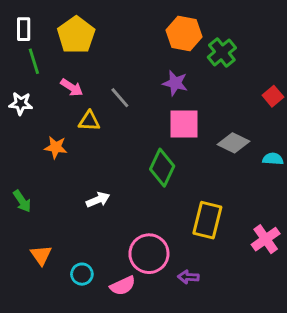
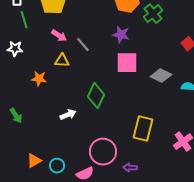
pink arrow: (72, 87) -> (59, 36), moved
green diamond: (162, 168) -> (96, 96), moved
orange triangle: (41, 255) -> (34, 161), moved, turned 35

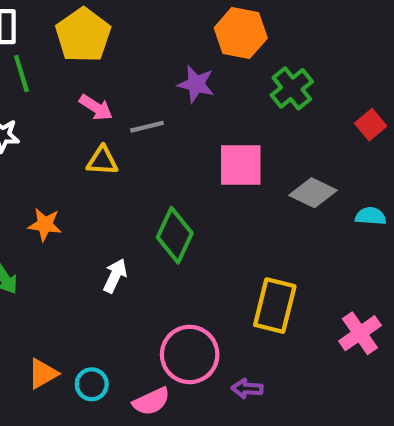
green cross: (153, 14) -> (292, 88), moved
purple star: (121, 35) -> (196, 84), moved
gray line: (83, 45) -> (147, 127), turned -63
orange star: (39, 79) -> (45, 225), moved
white arrow: (68, 115) -> (115, 276), turned -42

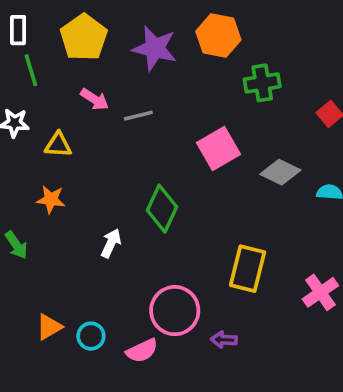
purple star: (196, 84) -> (155, 48), moved, size x1.4
green cross: (292, 88) -> (262, 83), turned 30
yellow triangle: (102, 161) -> (58, 145), moved
pink square: (241, 165) -> (218, 148), turned -30

